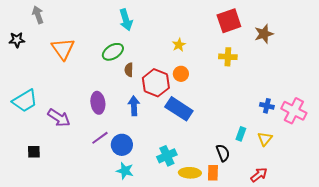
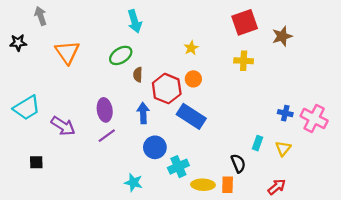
purple line: (100, 138) -> (107, 136), moved
blue circle: (122, 145) -> (155, 147), moved

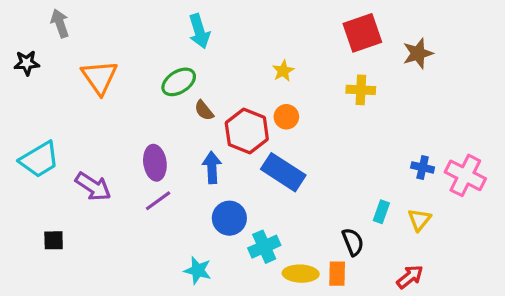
brown semicircle: (138, 75) -> (204, 110), turned -40

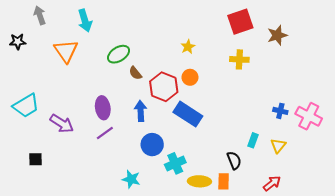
cyan arrow: (199, 31) -> (85, 21), moved

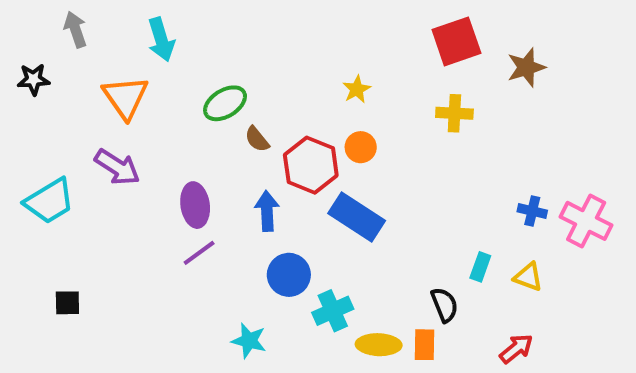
purple arrow: (62, 124) -> (117, 167), moved
yellow triangle: (278, 146) -> (528, 277), turned -49

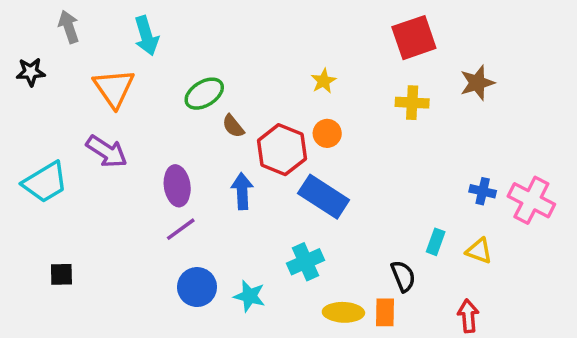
brown star: (526, 67) -> (477, 83), moved
blue circle: (289, 275) -> (197, 287), moved
cyan cross: (333, 311) -> (305, 262), moved
cyan star: (249, 341) -> (249, 296), moved
red arrow: (516, 349) -> (468, 316), turned -56

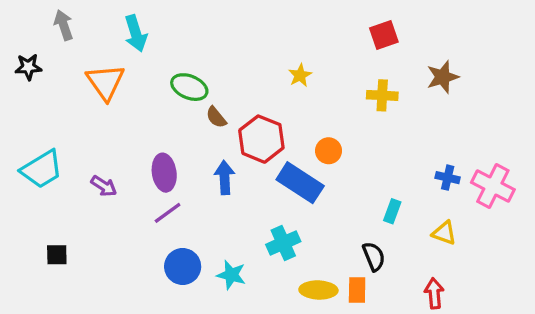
red square: (414, 38) -> (384, 35), size x0.7
green ellipse: (204, 94) -> (189, 87), turned 54
orange circle: (327, 133) -> (329, 151), moved
purple arrow: (107, 151) -> (104, 186), moved, size x0.7
cyan rectangle: (436, 242) -> (392, 211), moved

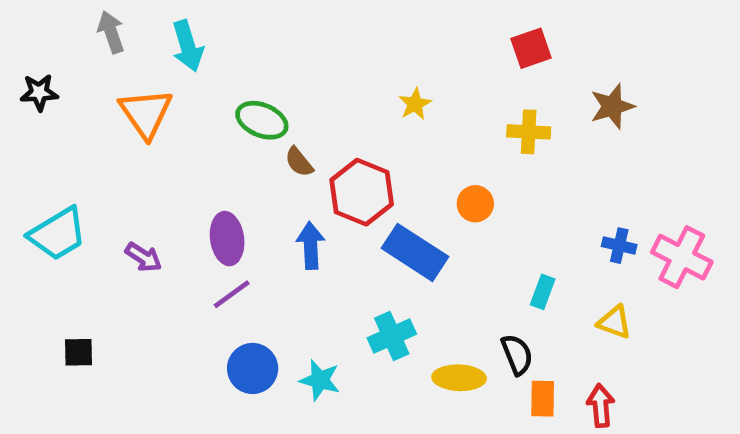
gray arrow: (64, 25) -> (111, 32), moved
orange circle: (329, 151) -> (475, 204), moved
yellow ellipse: (318, 290) -> (459, 378), moved
orange rectangle: (357, 290) -> (543, 399), moved

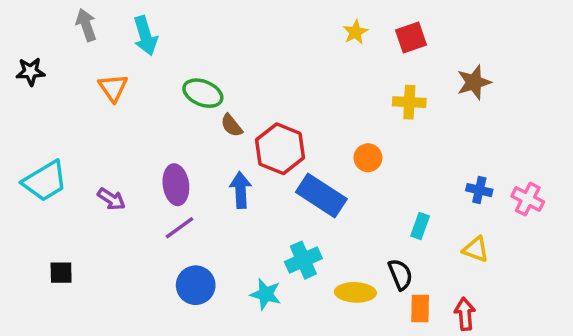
yellow star: (415, 104) -> (355, 32), moved
orange triangle: (146, 113) -> (113, 88), size x0.7
pink cross: (682, 257) -> (528, 199), size x0.7
cyan star: (320, 380) -> (266, 294), moved

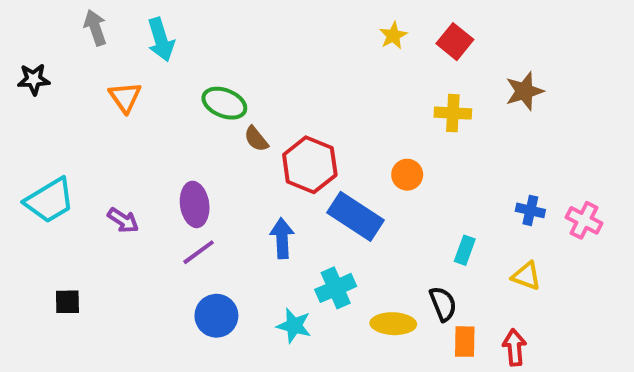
red square: (411, 37) -> (455, 42), turned -32
blue arrow: (241, 190) -> (282, 238), moved

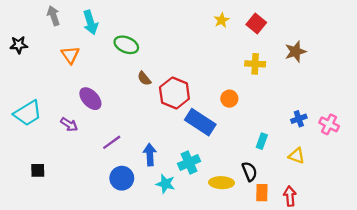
green ellipse: (224, 103) -> (126, 45), moved
purple ellipse: (195, 204) -> (90, 99), moved, turned -35
blue cross: (530, 210) -> (299, 119), turned -32
blue arrow: (282, 238) -> (150, 155), moved

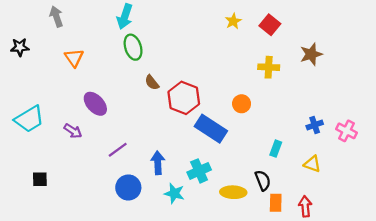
cyan arrow: (90, 22) -> (125, 16), moved, turned 35
green ellipse: (126, 45) -> (133, 47), turned 50

